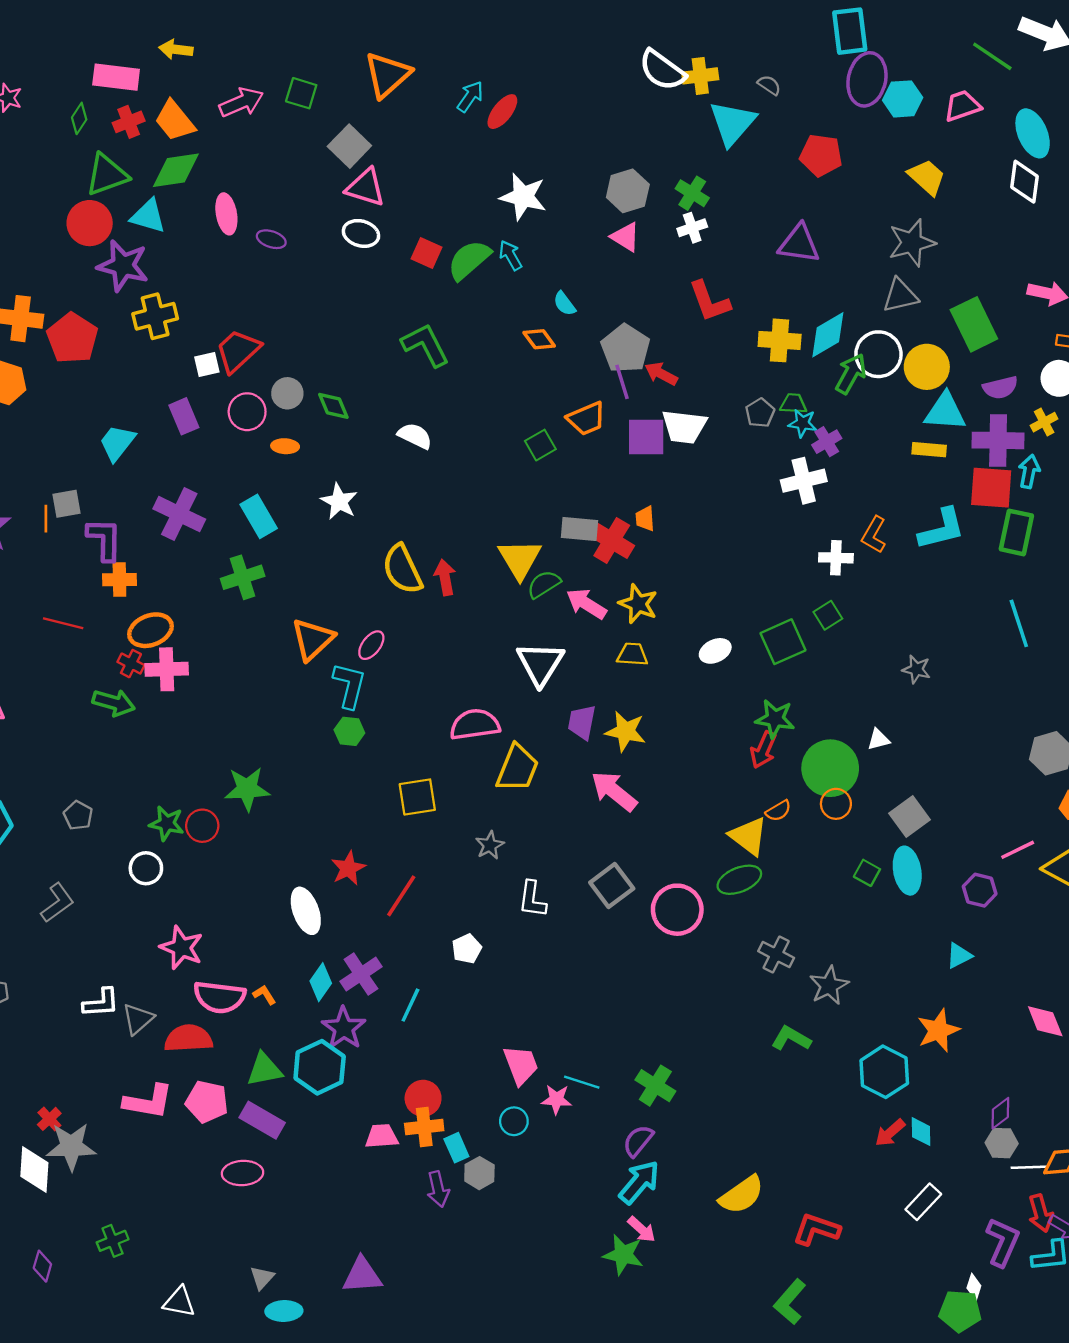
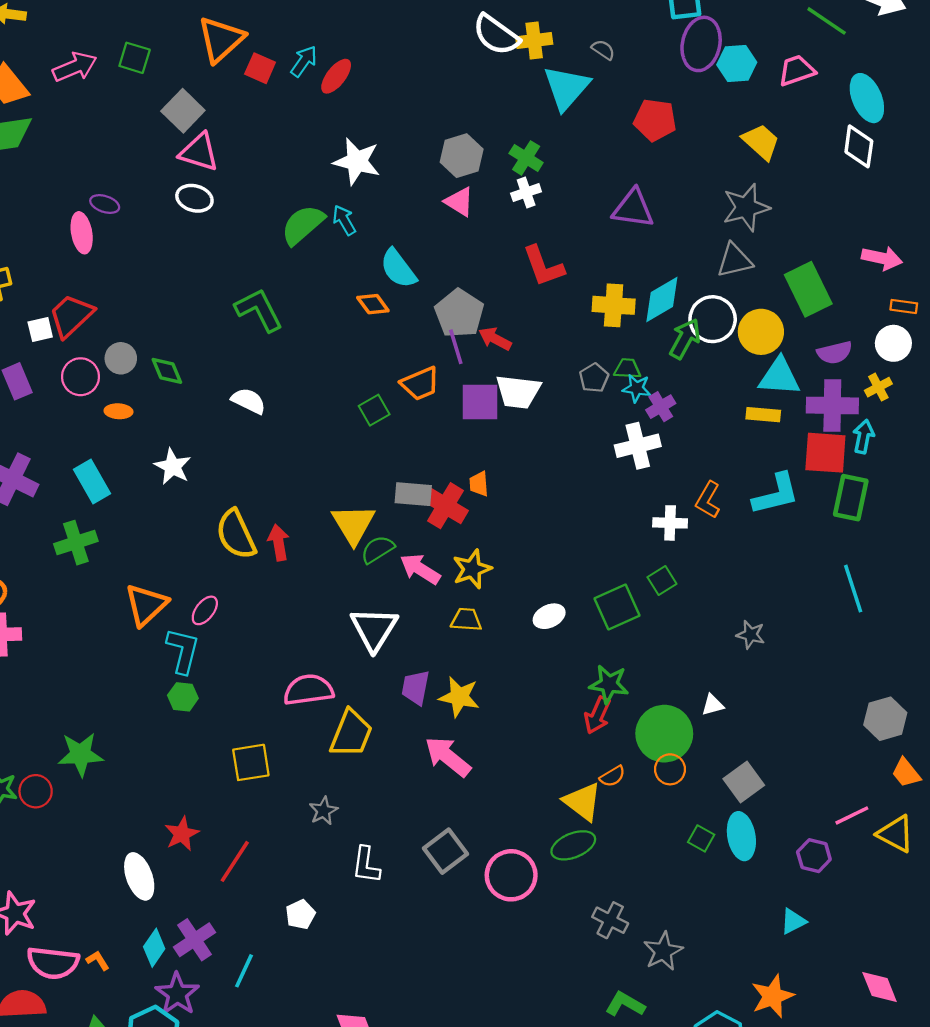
pink ellipse: (226, 214) -> (82, 233), moved
red square: (427, 253) -> (260, 68), moved
cyan semicircle: (565, 304) -> (398, 268), size x1.6
yellow star: (638, 604) -> (472, 569), turned 30

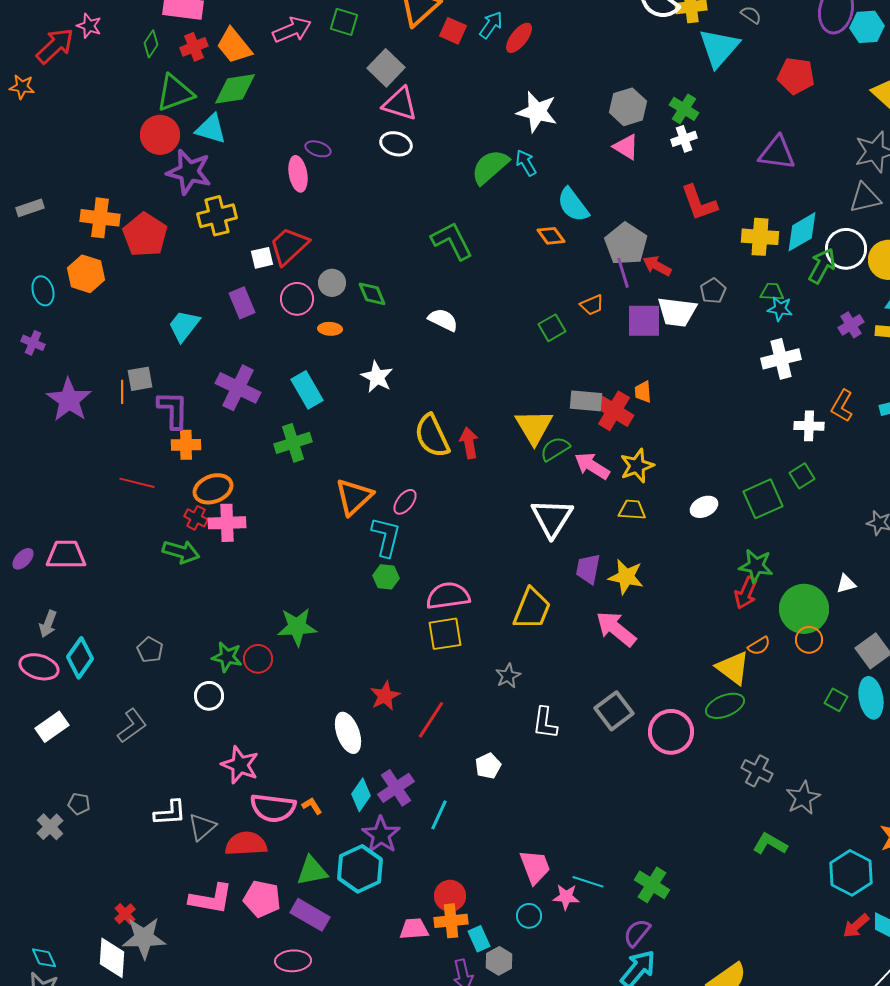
gray pentagon: (594, 378) -> (713, 291), moved
orange trapezoid: (420, 384) -> (592, 305), size x0.7
purple cross: (661, 407) -> (851, 325), moved
pink semicircle: (308, 690) -> (448, 596), moved

